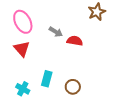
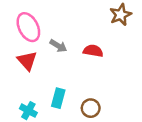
gray arrow: (56, 32) -> (58, 46), moved

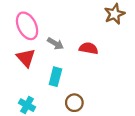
cyan rectangle: (58, 98) -> (55, 77), moved
brown circle: (91, 108) -> (74, 103), moved

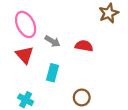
brown circle: (74, 103) -> (82, 97), moved

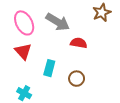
gray arrow: (53, 41) -> (58, 22), moved, size x1.6
brown circle: (82, 97) -> (77, 79), moved

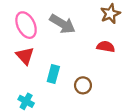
red semicircle: (79, 43) -> (106, 47), moved

